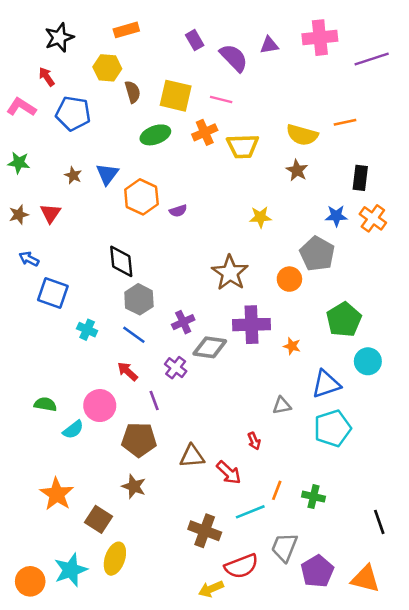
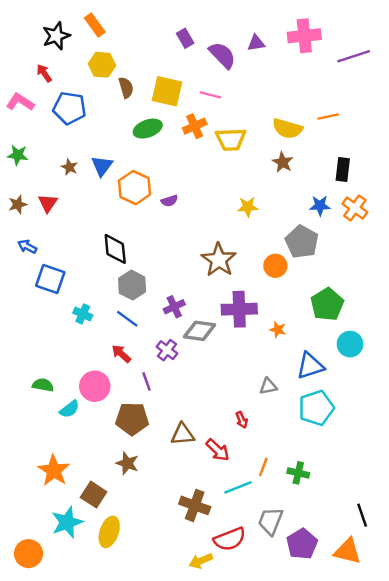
orange rectangle: (126, 30) -> (95, 25), moved, turned 70
black line: (379, 522) -> (362, 515), moved
cyan star: (71, 570) -> (67, 522), moved

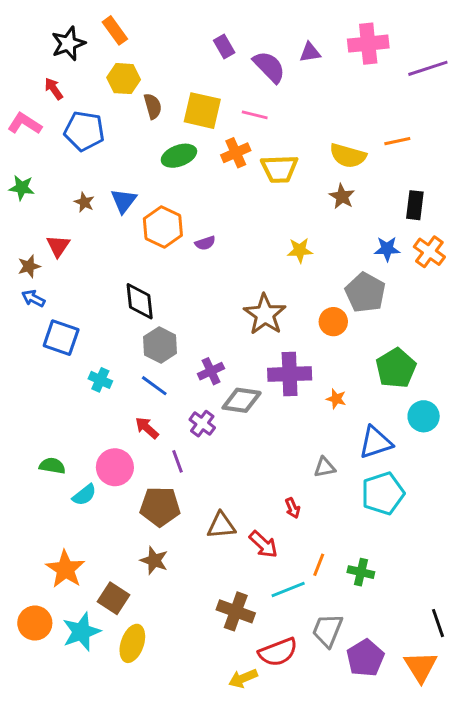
brown star: (18, 204) -> (29, 266), moved
orange triangle: (348, 551) -> (421, 667), turned 44
orange circle: (29, 554) -> (35, 623), moved

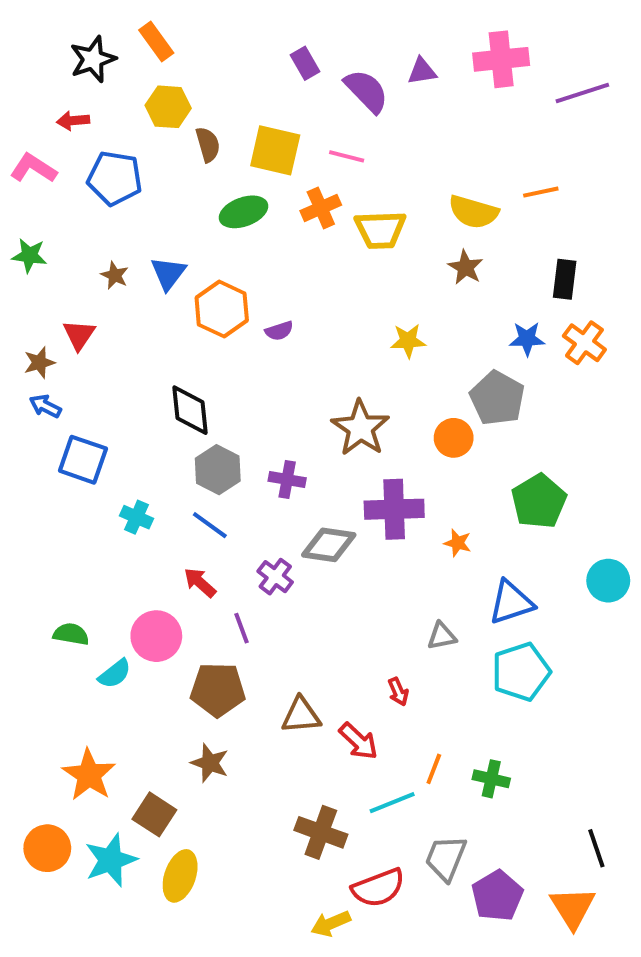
red arrow: (54, 89) -> (73, 121), turned -60
purple cross: (211, 371) -> (287, 479), moved, turned 35
cyan circle: (424, 416) -> (608, 581), moved

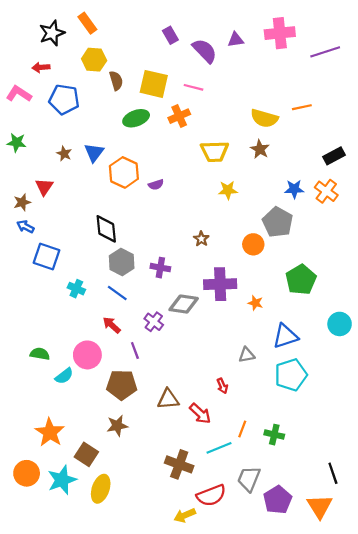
yellow trapezoid: (380, 230) -> (215, 151), moved
black rectangle: (565, 279) -> (334, 156), moved, turned 55
brown star: (360, 428) -> (201, 239), size x0.5
brown star: (210, 763) -> (117, 426), turned -30

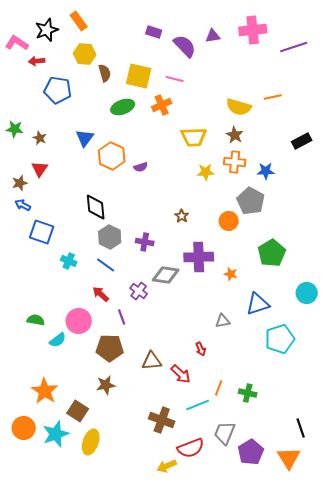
purple rectangle: (170, 35) -> (154, 32), turned -42
pink L-shape: (19, 94) -> (17, 43), moved
brown star: (64, 154) -> (40, 138), moved
orange cross: (326, 191) -> (235, 162), moved, turned -30
cyan pentagon: (291, 375) -> (280, 339), moved

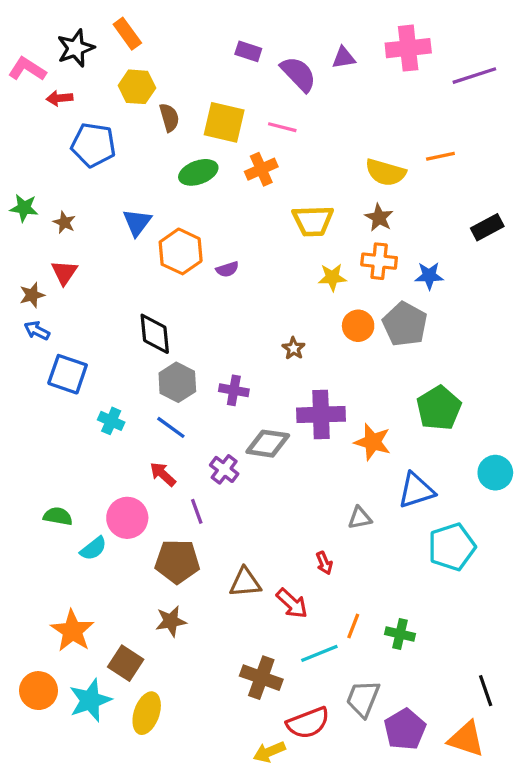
orange circle: (229, 221) -> (358, 326), moved
orange star: (231, 274) -> (373, 442), size x1.6
orange triangle: (289, 458) -> (466, 739), turned -40

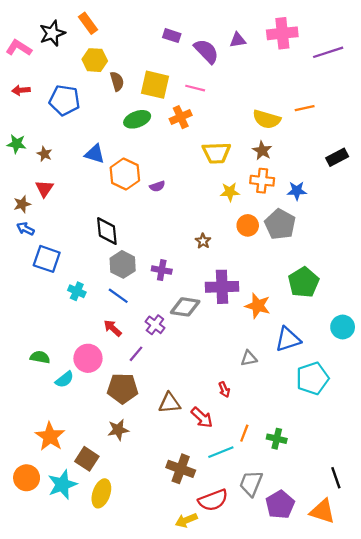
red arrow: (59, 98) -> (21, 90), moved
blue triangle: (137, 222) -> (95, 154), turned -50
purple line: (197, 511) -> (136, 354), turned 60

